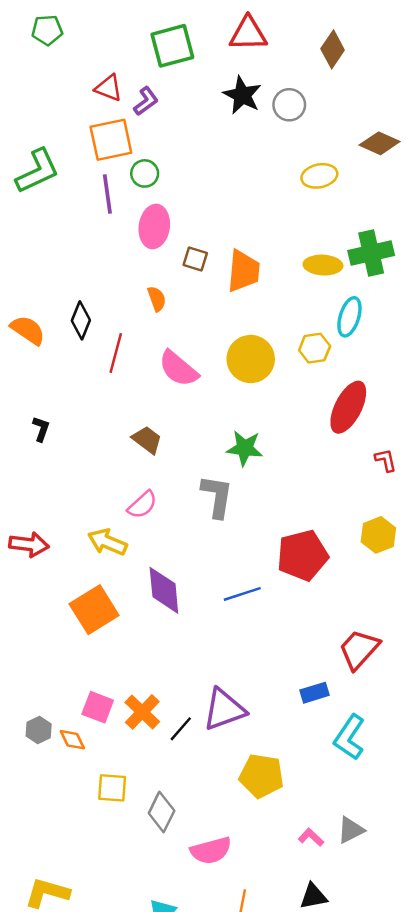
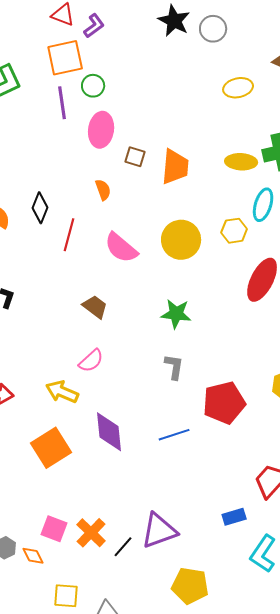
gray L-shape: (217, 496) -> (174, 367), moved, size x0.7

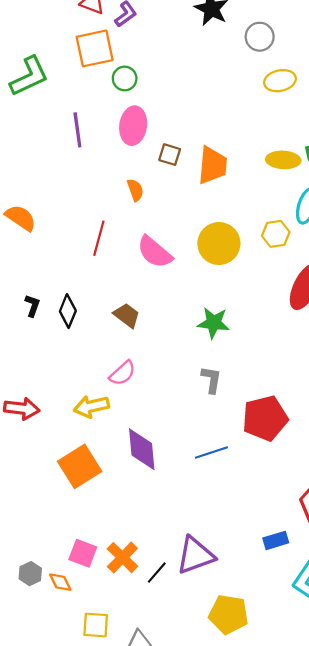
gray circle: (213, 29) -> (260, 37), moved
purple line: (62, 103) -> (77, 130), moved
black diamond: (40, 208) -> (68, 311), moved
yellow arrow: (62, 392) -> (91, 406), turned -36

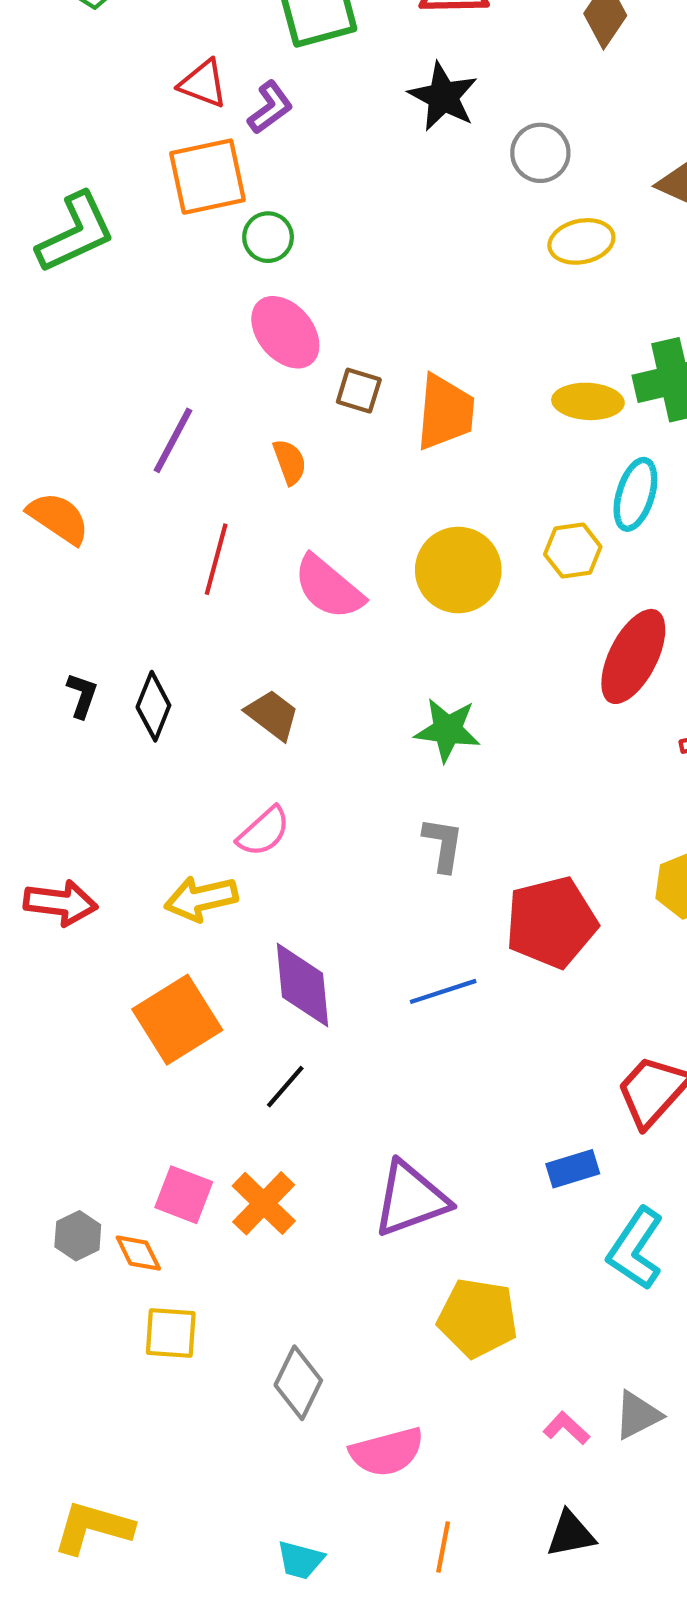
pink ellipse: (133, 126) -> (285, 332), turned -48
purple line: (77, 130) -> (173, 440), moved, turned 36
black line: (157, 573) -> (285, 1087), moved
yellow square: (96, 625) -> (171, 1333), moved

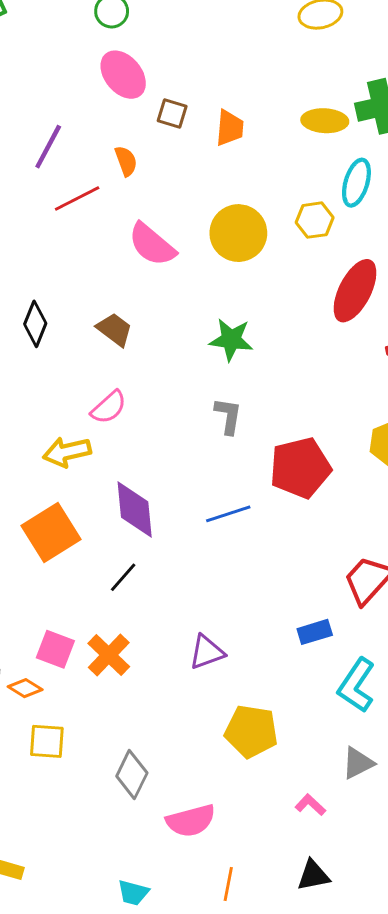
orange trapezoid: (445, 412) -> (230, 128), size x0.7
red line: (216, 559) -> (77, 198), moved, turned 48
purple triangle: (411, 1199) -> (207, 652), size x0.7
orange diamond: (138, 1253) -> (25, 688), turned -32
gray triangle: (638, 1415) -> (358, 763), moved

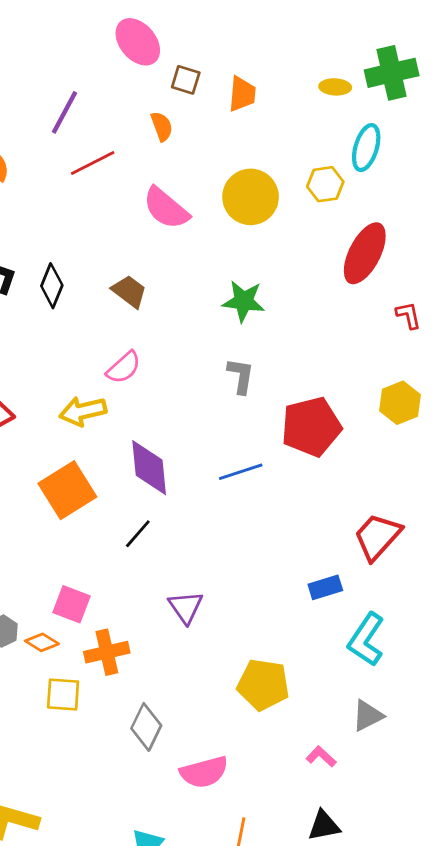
yellow ellipse: (325, 121) -> (335, 87), size x0.7
orange semicircle: (126, 161) -> (162, 126), moved
purple triangle: (207, 652) -> (186, 607), moved, turned -45
orange cross: (109, 655) -> (107, 652), moved, turned 33

